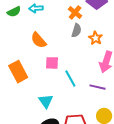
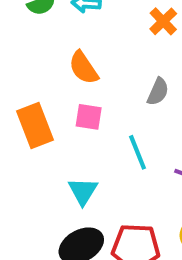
gray semicircle: (76, 30) -> (158, 92), moved
pink square: (52, 63) -> (89, 117), moved

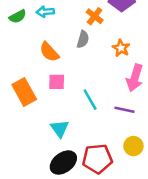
gray semicircle: (158, 92) -> (83, 39), moved

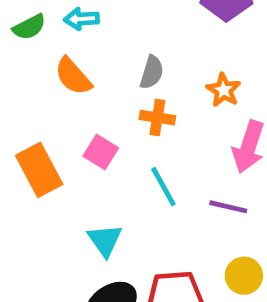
orange cross: (95, 16) -> (157, 118), moved, turned -30
orange semicircle: (49, 52) -> (73, 76), moved
pink square: (57, 82) -> (101, 152), turned 30

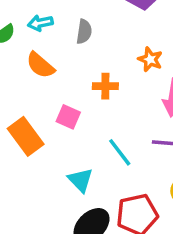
gray semicircle: (152, 72) -> (84, 32), moved
cyan line: (163, 187) -> (120, 152), moved

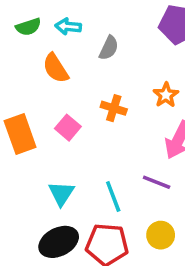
cyan line: (120, 152) -> (113, 197), moved

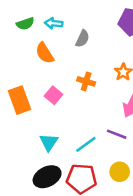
cyan line: (113, 197) -> (86, 144), turned 75

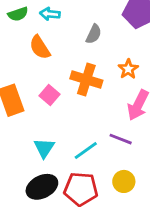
gray semicircle: (82, 39) -> (94, 34), moved
orange cross: (86, 81) -> (86, 80), size x1.5

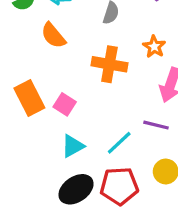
pink square: (50, 95) -> (65, 104), moved
cyan triangle: (44, 148) -> (73, 146), turned 35

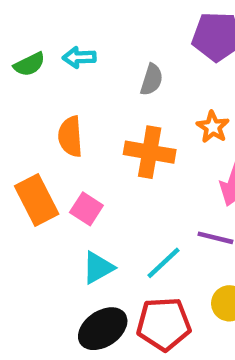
orange semicircle: (53, 36) -> (70, 137), moved, turned 36

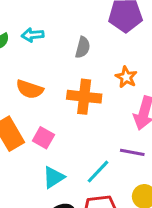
orange semicircle: (70, 137) -> (30, 89), turned -64

